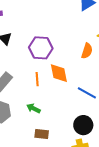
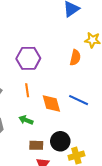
orange diamond: (59, 73) -> (51, 104), moved
black circle: (83, 125) -> (60, 141), moved

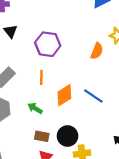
orange diamond: (51, 104) -> (64, 95), turned 65

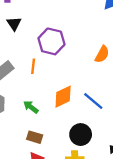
orange line: (41, 77) -> (33, 66), moved
black circle: (68, 136) -> (81, 135), moved

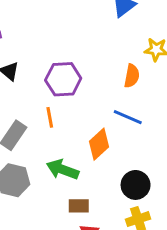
blue line: (93, 101) -> (128, 117), moved
green arrow: (31, 107) -> (62, 169), size x1.5

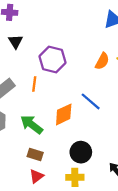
orange semicircle: (132, 76) -> (102, 61), moved

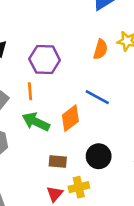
green arrow: (32, 124) -> (36, 122), moved
brown rectangle: (35, 154) -> (58, 162), moved
yellow cross: (75, 177) -> (79, 187), moved

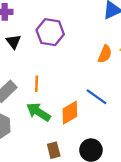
purple hexagon: (45, 59) -> (50, 32), moved
brown rectangle: (58, 162) -> (54, 150), turned 63

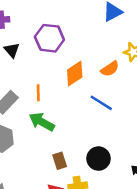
orange semicircle: (105, 54) -> (110, 69), moved, turned 36
orange diamond: (70, 113) -> (75, 74), moved

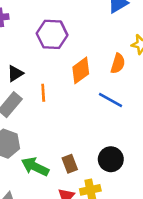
black triangle: (12, 50) -> (15, 73), moved, turned 42
orange semicircle: (110, 69) -> (118, 63), turned -36
green arrow: (42, 122) -> (35, 167), moved

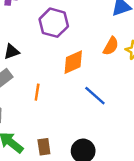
orange semicircle: (118, 63) -> (111, 46), moved
orange line: (43, 93) -> (37, 92), moved

